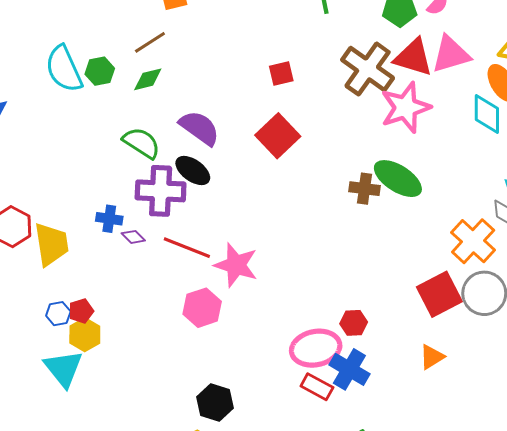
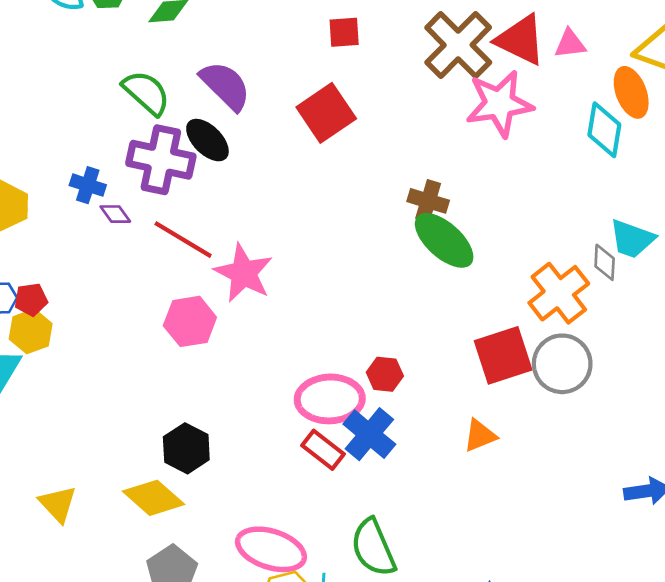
pink triangle: (451, 54) -> (570, 44), size x0.6
green ellipse: (398, 179) -> (444, 240), moved

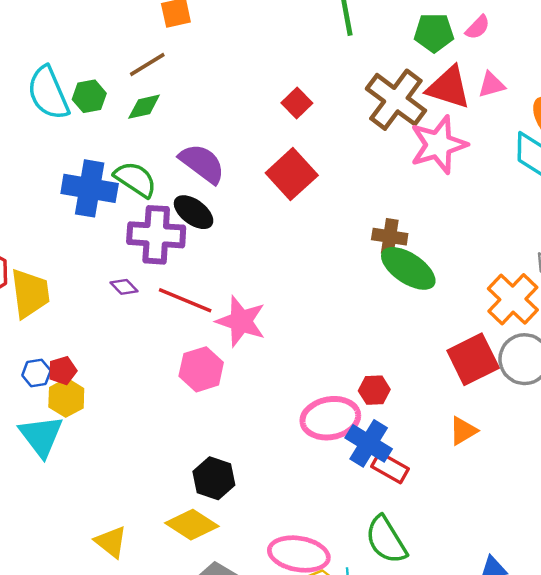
red square: (344, 32) -> (297, 103), turned -32
blue cross: (88, 185) -> (90, 188), moved, size x1.8
red rectangle: (323, 450) -> (390, 468), moved

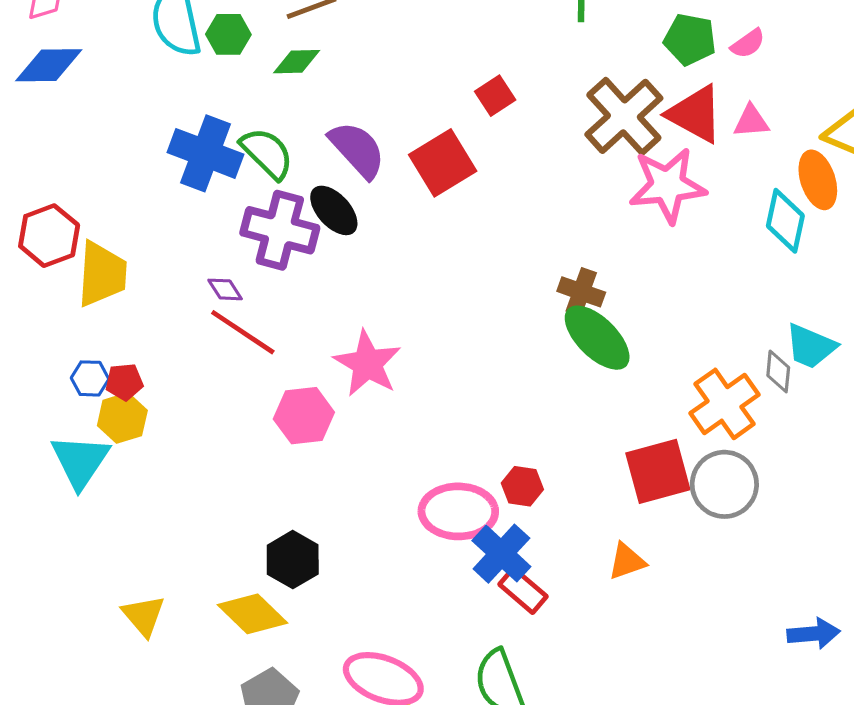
red square: (292, 174) -> (443, 163), moved
red line: (185, 300) -> (243, 332), moved

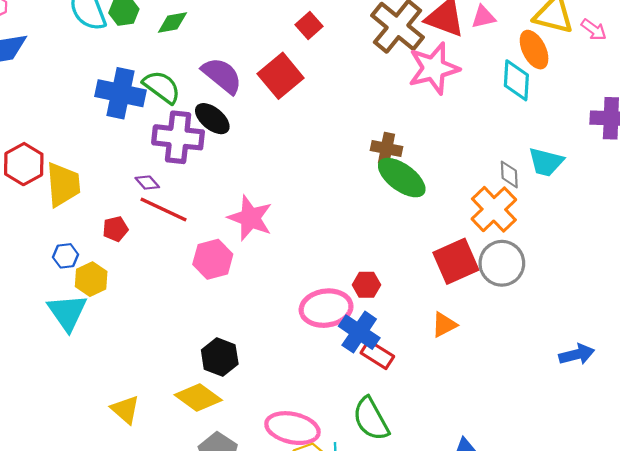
gray diamond: (778, 371) -> (509, 174), moved
red pentagon: (124, 382) -> (115, 229), moved

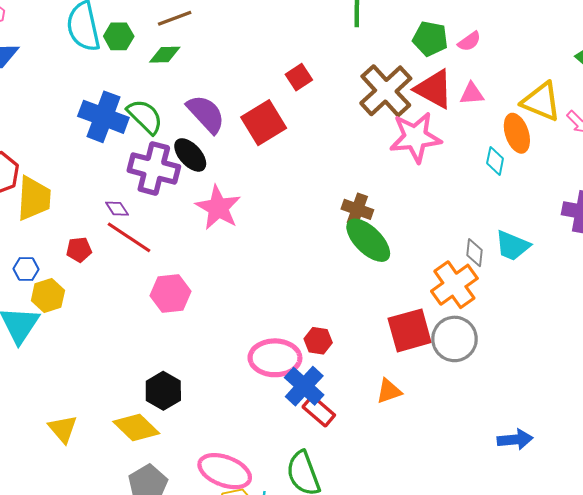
cyan diamond: (516, 80) -> (495, 161), size x0.7
pink star: (250, 218) -> (218, 208), moved

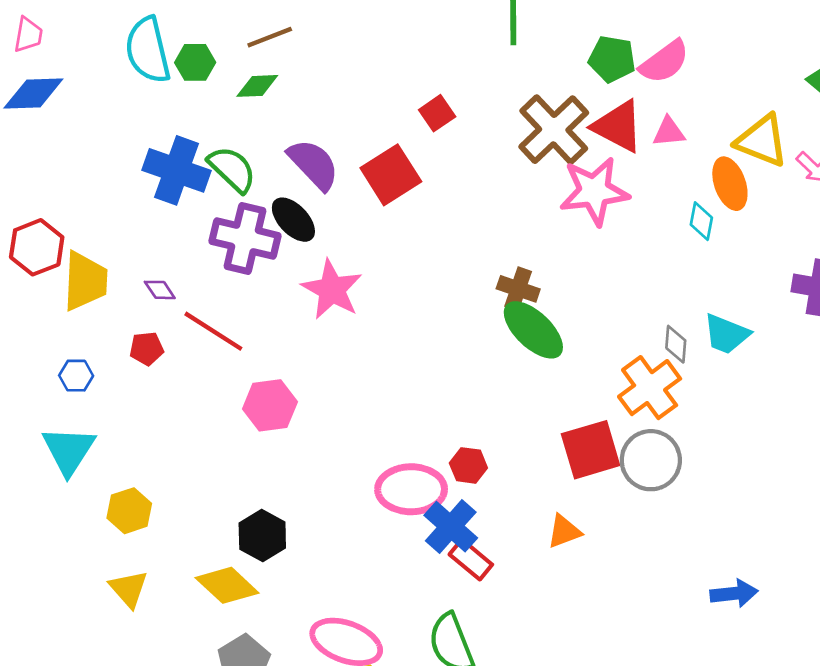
pink semicircle: (469, 41) -> (664, 62), size x1.6
purple diamond: (117, 209) -> (160, 290), moved
yellow hexagon: (48, 296) -> (129, 511), moved

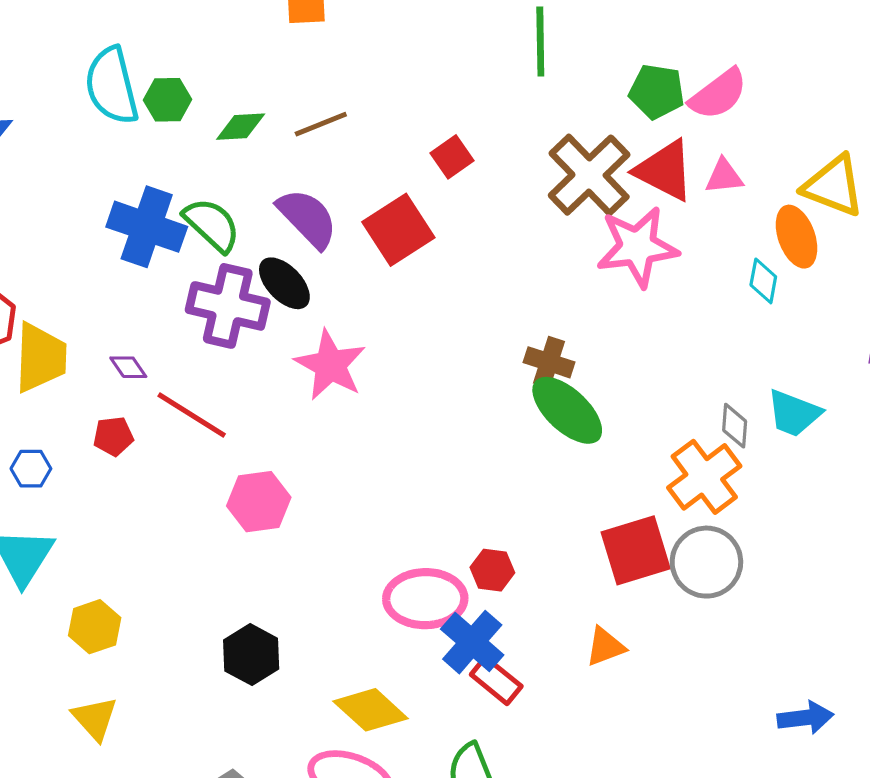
brown line: (270, 37) -> (321, 124), moved
yellow diamond: (227, 585) -> (371, 710), moved

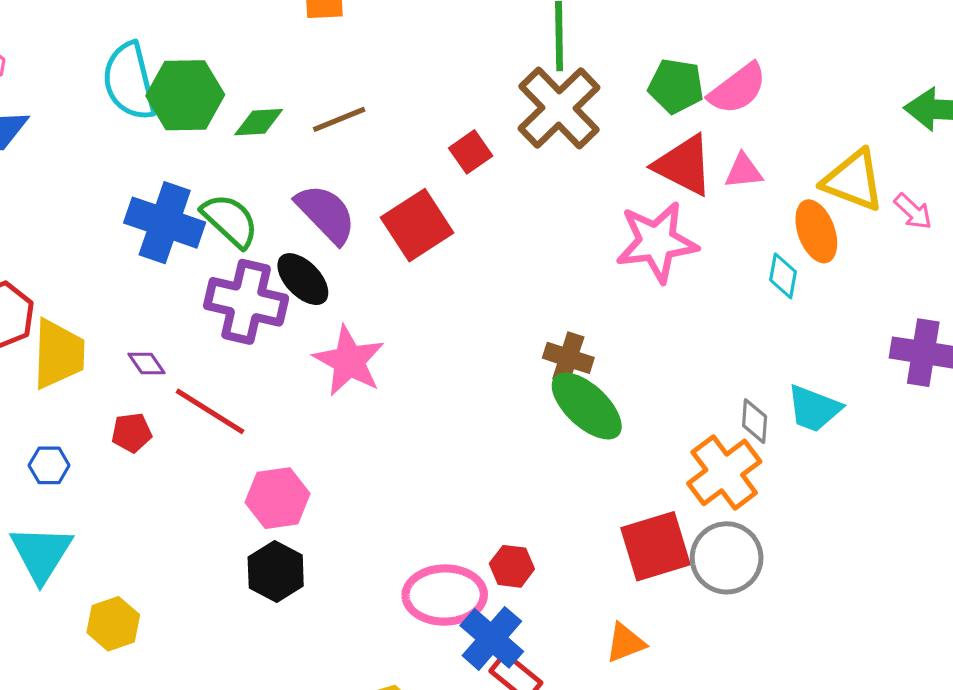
green hexagon: (167, 100) -> (185, 95), size x1.6
brown cross: (589, 175) -> (559, 108), moved
black hexagon: (251, 655) -> (276, 572), moved

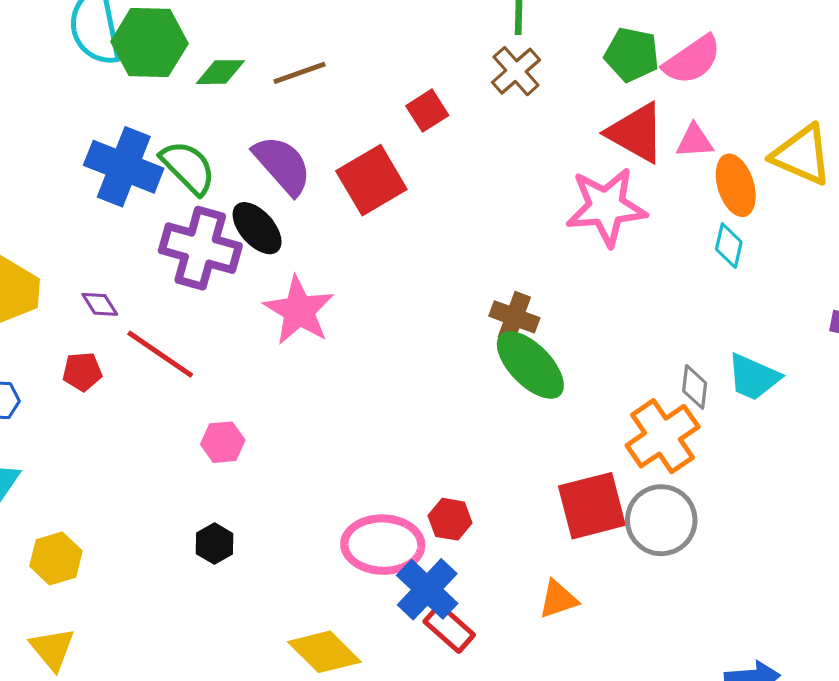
brown cross: (559, 108) -> (516, 71), size x0.6
orange ellipse: (816, 231) -> (736, 185), moved
pink hexagon: (278, 498) -> (223, 442), size x0.7
black hexagon: (276, 572) -> (215, 544), moved, size x0.7

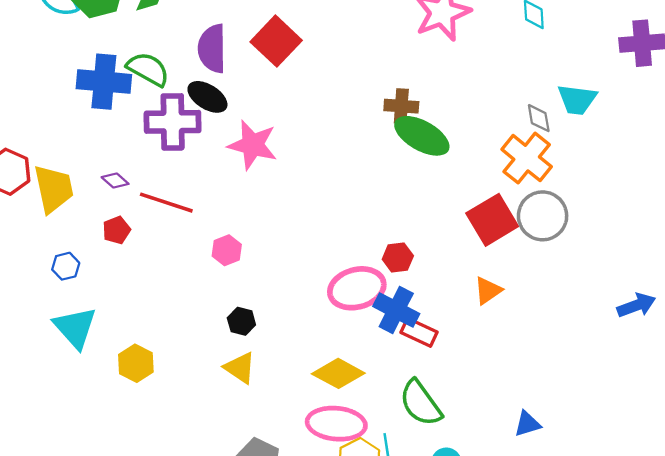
purple semicircle: (282, 165) -> (212, 49), turned -123
yellow triangle: (52, 649) -> (240, 368), moved

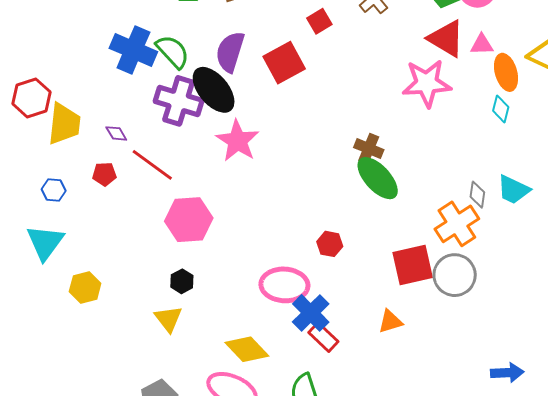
black ellipse: (207, 97) -> (214, 90), size x1.4
pink hexagon: (227, 250) -> (189, 220), size x1.8
red hexagon: (398, 257) -> (330, 244), moved

